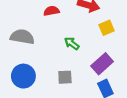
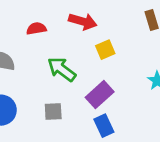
green arrow: (72, 43) -> (62, 69), size x1.5

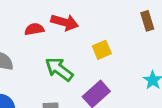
red arrow: (83, 21) -> (65, 22), moved

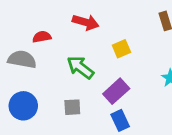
red semicircle: (34, 29) -> (42, 37), moved

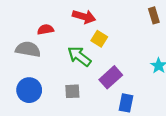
yellow square: (121, 49) -> (99, 39), moved, turned -35
blue rectangle: (120, 120) -> (126, 103), moved, turned 36

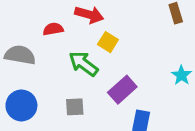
red semicircle: (45, 29) -> (53, 29), moved

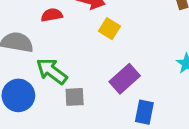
green arrow: (83, 64) -> (52, 71), moved

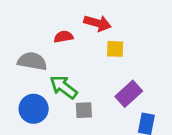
yellow square: (109, 29) -> (115, 49), turned -30

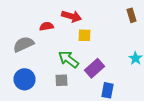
gray semicircle: (32, 61) -> (24, 44), turned -35
green arrow: (63, 87) -> (68, 59), moved

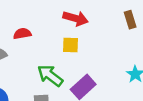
red arrow: (72, 16) -> (76, 18), moved

